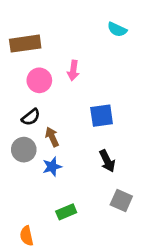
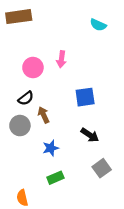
brown rectangle: (25, 44) -> (19, 17), moved
black arrow: (107, 161) -> (90, 135), turned -30
blue star: (52, 167) -> (51, 148), moved
gray square: (121, 201) -> (102, 168), turned 30

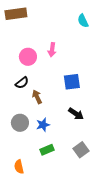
cyan semicircle: (98, 25) -> (83, 21), turned 40
gray circle: (20, 126) -> (20, 123), moved
gray square: (102, 168) -> (81, 150), moved

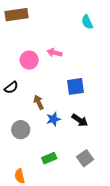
pink arrow: (52, 50) -> (54, 53), turned 96
black semicircle: (22, 83) -> (11, 87), moved
blue star: (43, 125) -> (53, 119), moved

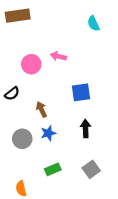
blue star: (53, 119) -> (48, 133), moved
black arrow: (80, 120) -> (86, 129), turned -126

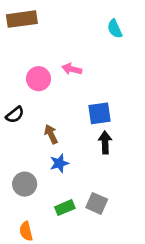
black arrow: (86, 129) -> (105, 142), moved
gray circle: (22, 139) -> (25, 184), moved
gray square: (91, 169) -> (97, 203), moved, turned -30

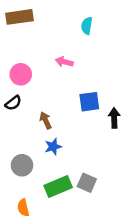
cyan semicircle: (115, 29) -> (87, 26), moved, turned 35
pink circle: (38, 79) -> (21, 74), moved
black arrow: (105, 142) -> (114, 118), moved
green rectangle: (65, 208) -> (58, 186), size x1.5

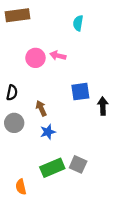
pink circle: (21, 74) -> (35, 58), moved
black semicircle: (13, 103) -> (12, 93), turned -40
gray circle: (22, 165) -> (14, 123), moved

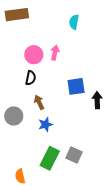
pink arrow: (58, 56) -> (55, 53), turned 88
black semicircle: (12, 93) -> (31, 78), moved
green rectangle: (52, 168) -> (50, 158), turned -40

